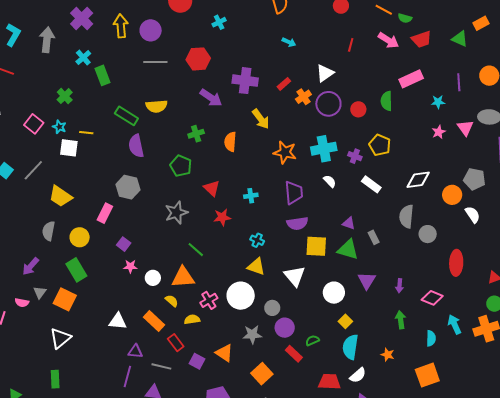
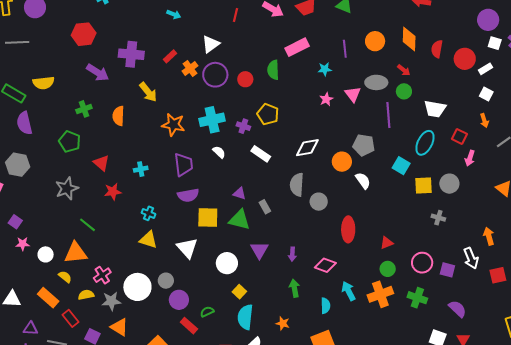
gray line: (155, 62) -> (17, 42), moved
white circle: (241, 296) -> (137, 287), moved
gray star: (252, 334) -> (111, 301), moved

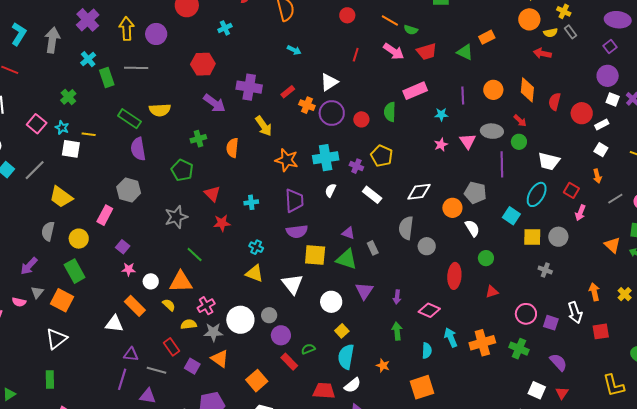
orange cross: (190, 68) -> (307, 105), turned -35
white semicircle: (219, 152) -> (330, 190), turned -112
green circle: (388, 269) -> (486, 258), moved
orange rectangle: (48, 298) -> (135, 306), moved

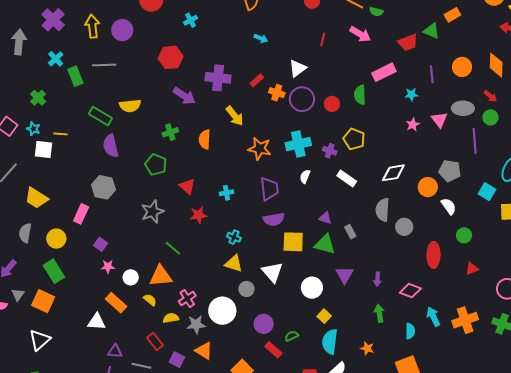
red trapezoid: (427, 51) -> (408, 42), moved
gray circle: (269, 315) -> (246, 289), moved

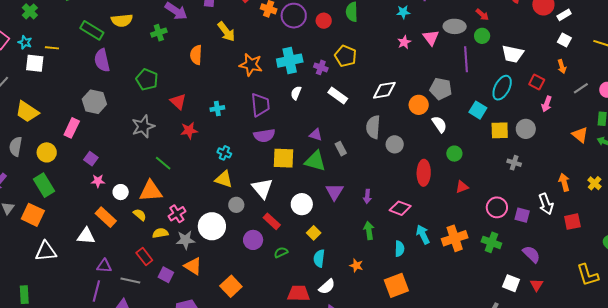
green cross: (170, 132) -> (159, 33), moved
white triangle: (40, 340) -> (46, 251), moved, turned 35
cyan semicircle: (330, 342) -> (319, 258), size x0.7
red rectangle: (273, 350) -> (272, 221), moved

